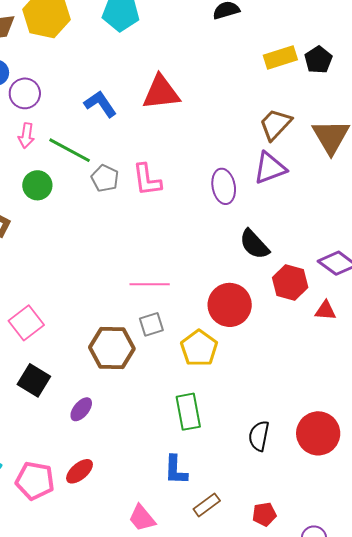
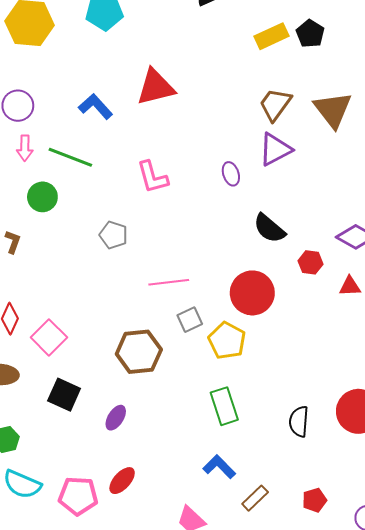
gray pentagon: (105, 178) -> (113, 235), moved
purple ellipse: (224, 186) -> (231, 174), size x0.7
red hexagon: (290, 282) -> (310, 262), size x0.7
gray square: (151, 324) -> (190, 320), moved
blue L-shape: (176, 470) -> (219, 467), turned 140

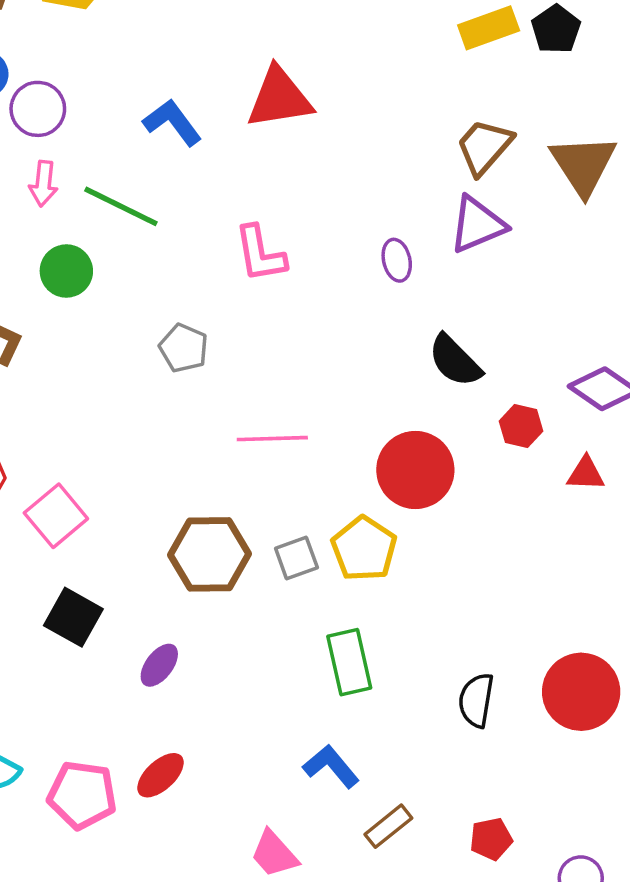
gray square: (190, 320) -> (296, 558), moved

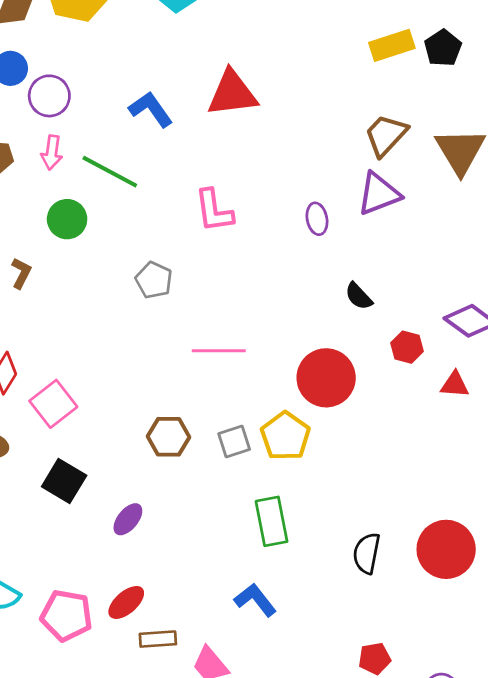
black semicircle: (455, 361) -> (359, 296), size x0.7
brown hexagon: (210, 554) -> (169, 437), size x0.7
brown rectangle: (388, 826) -> (158, 639), moved, turned 33

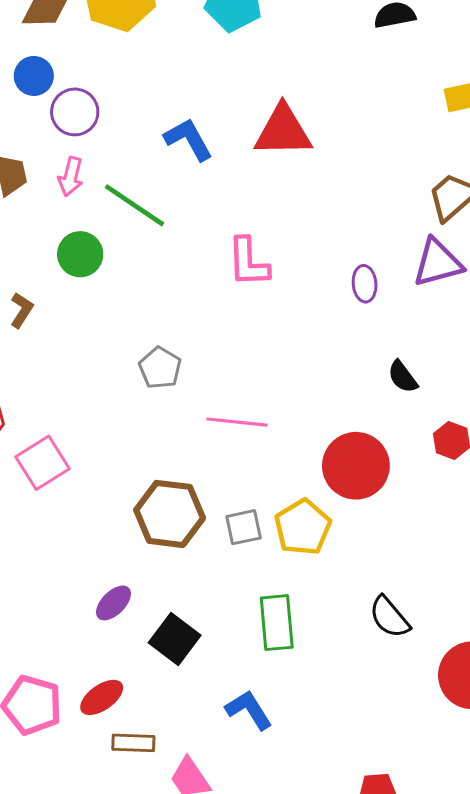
gray pentagon: (154, 280) -> (160, 368), moved
brown hexagon: (169, 437) -> (170, 514), size x1.4
black square: (64, 481) -> (175, 639), moved
black semicircle: (367, 553) -> (389, 617), moved, turned -57

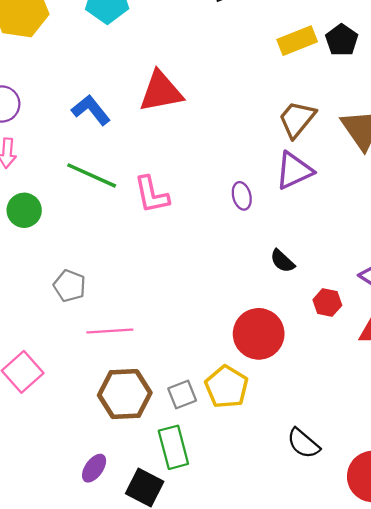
green line: (135, 205) -> (92, 175), moved
gray pentagon: (160, 368) -> (70, 286), moved
pink line: (237, 422) -> (110, 331), moved
green rectangle: (277, 623) -> (173, 447), moved

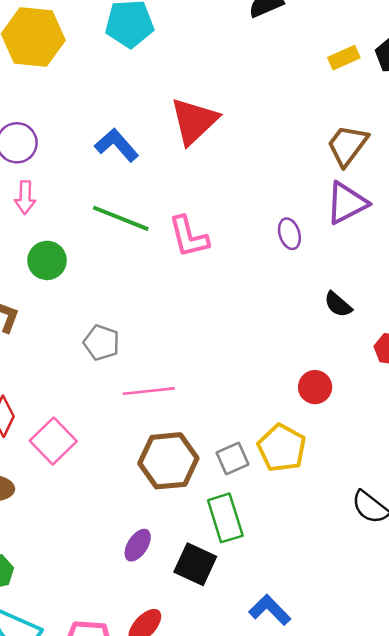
yellow rectangle: (297, 41) -> (344, 58), size x0.7
red triangle: (161, 92) -> (194, 121), turned -30
red circle: (259, 334) -> (315, 387), size x0.6

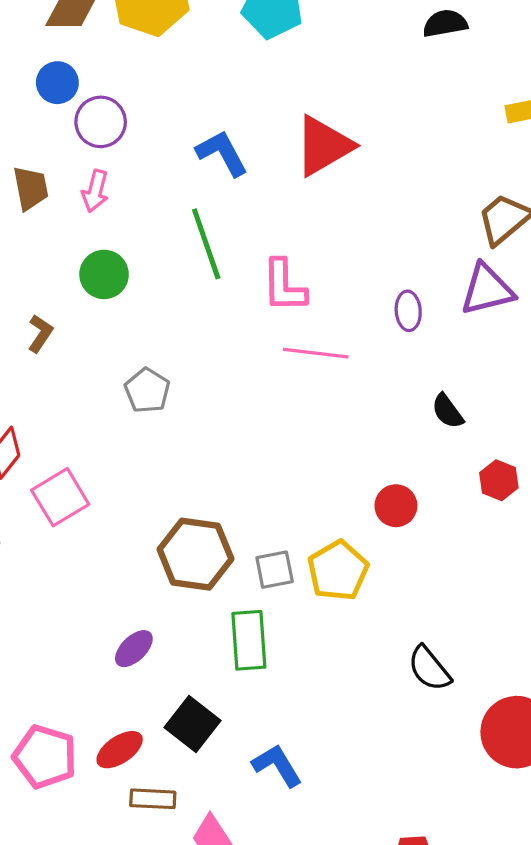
green line: (121, 218) -> (206, 244), turned 36
pink line: (149, 391) -> (316, 353), moved
black square: (195, 564) -> (193, 724), moved

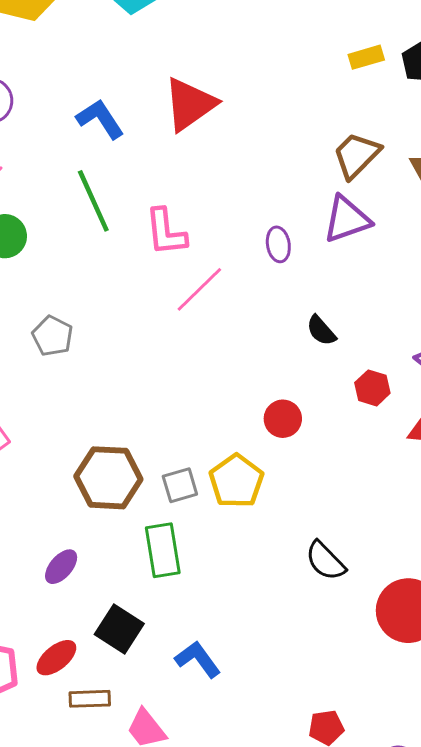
pink line: (316, 353) -> (199, 289), turned -46

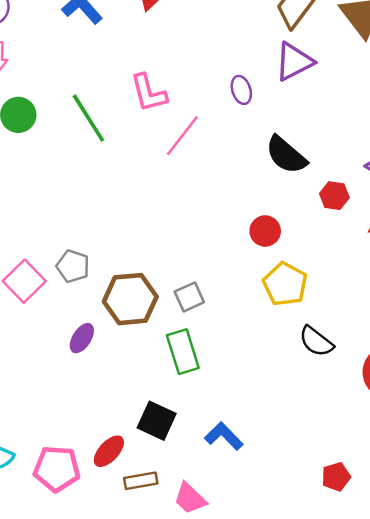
green line: (93, 201) -> (88, 118), moved
black semicircle: (321, 331) -> (286, 155), size x1.6
gray pentagon: (52, 336) -> (73, 266), moved
yellow pentagon: (236, 481) -> (285, 284), moved
purple ellipse: (61, 567) -> (82, 338), moved

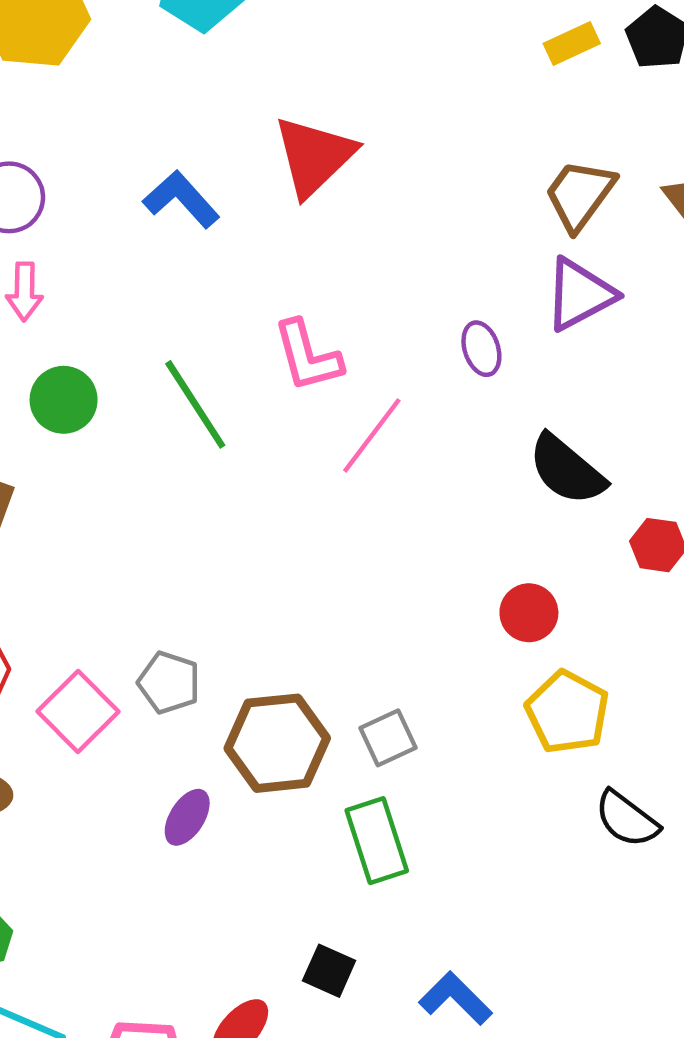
black square: (157, 421) -> (329, 971), size x0.7

